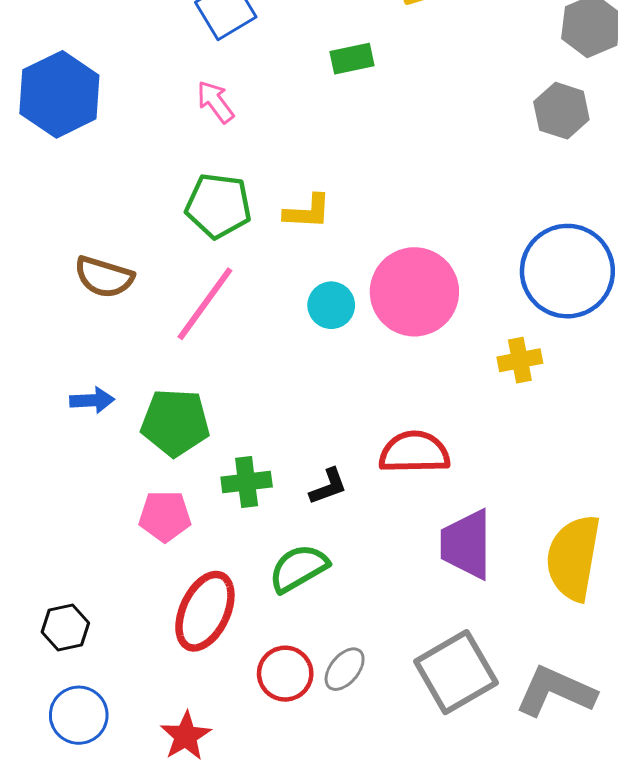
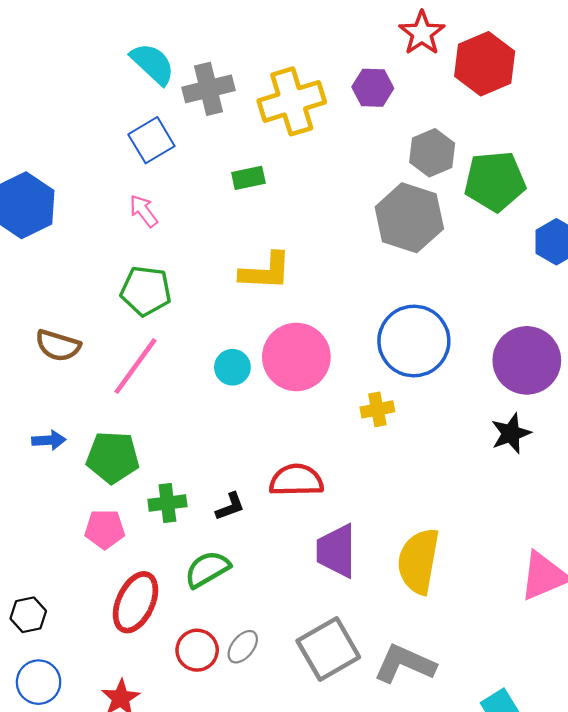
gray hexagon: (561, 111) -> (409, 218), size x1.6
yellow L-shape: (307, 212) -> (266, 271), moved, size x1.4

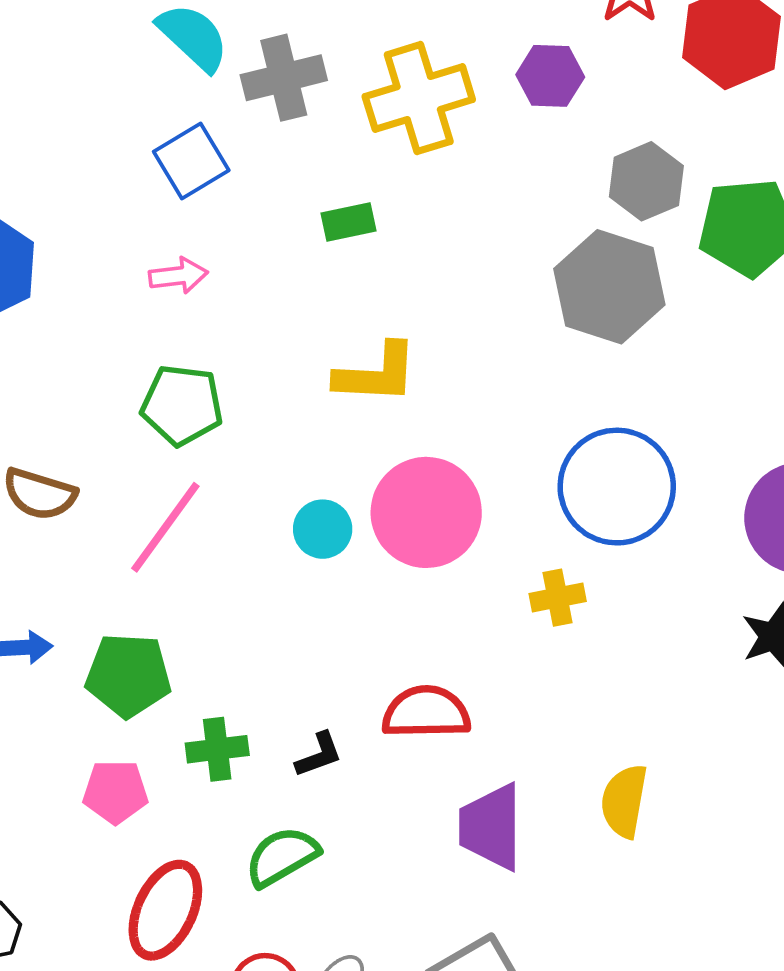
pink arrow: (143, 211) -> (178, 276), turned 120
yellow semicircle: (418, 561) -> (624, 801), moved, size x0.7

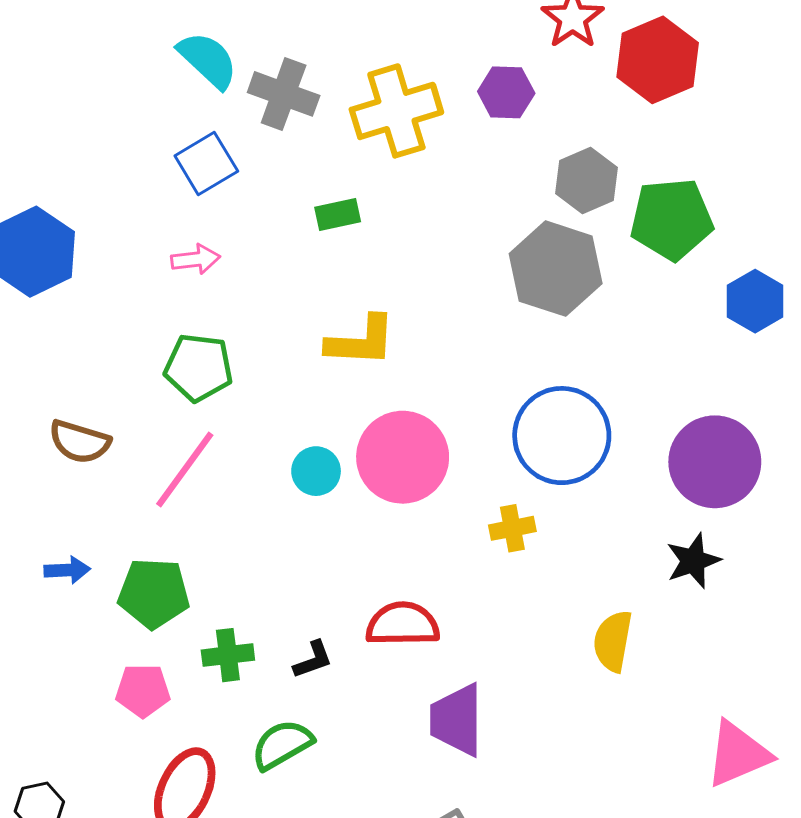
gray cross: (284, 78) -> (284, 94), turned 34
yellow semicircle: (624, 801) -> (613, 641), moved

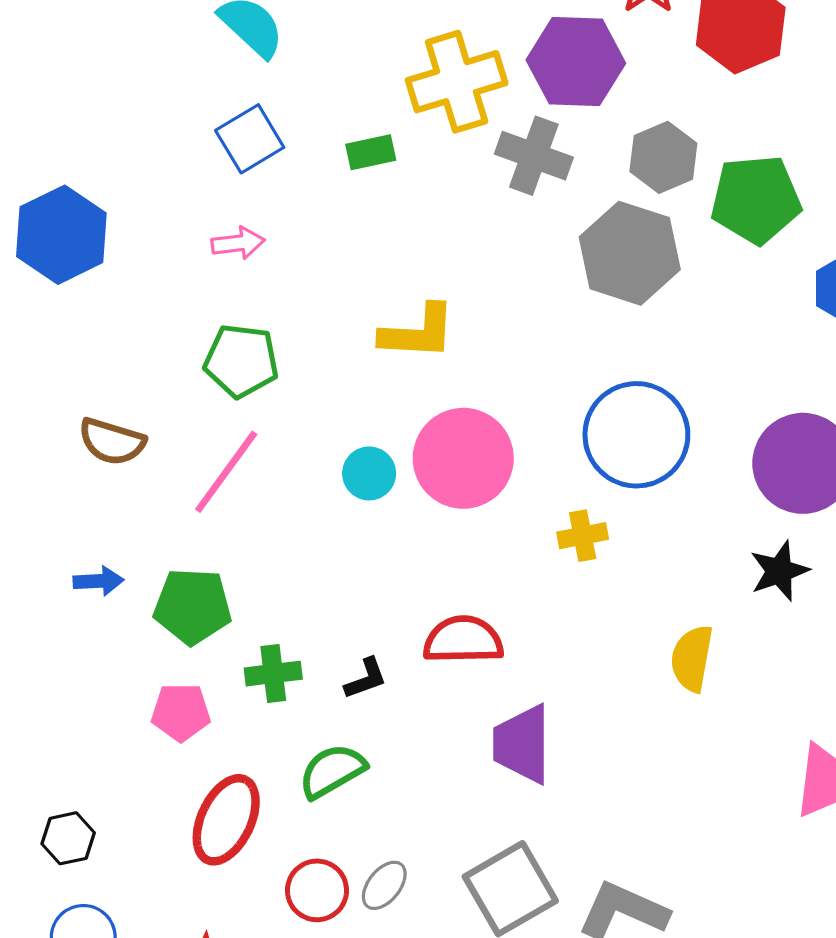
purple hexagon: (506, 92) -> (576, 62), size x1.6
gray cross: (284, 94) -> (534, 156), moved
green rectangle: (338, 215) -> (371, 152), moved

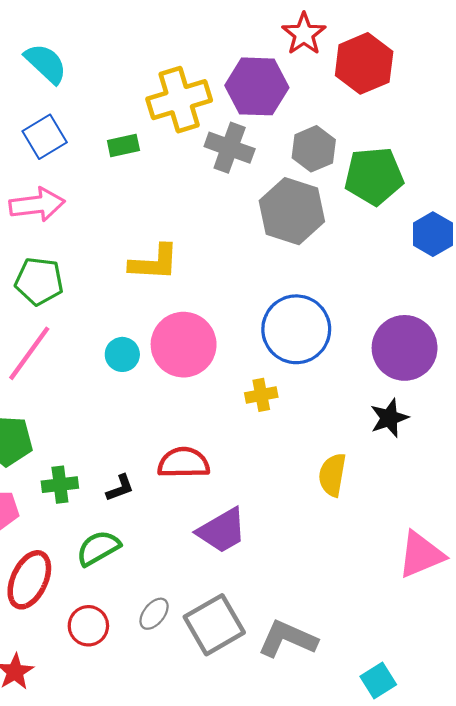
pink arrow: (238, 243) -> (37, 205), size x1.6
purple trapezoid: (522, 744) -> (222, 531), turned -120
gray ellipse: (384, 885) -> (154, 614), moved

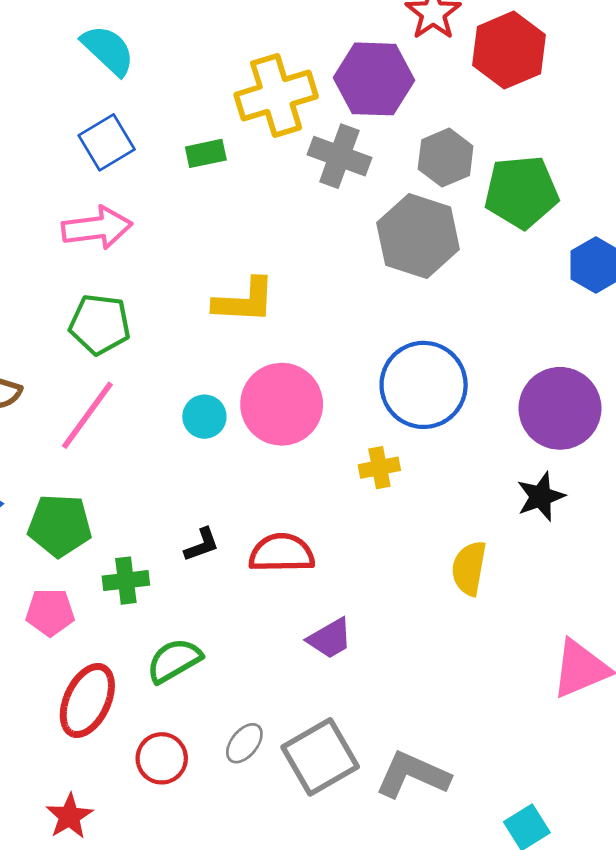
black L-shape: (120, 488) -> (202, 545), moved
purple trapezoid: (222, 531) -> (330, 638), size x0.7

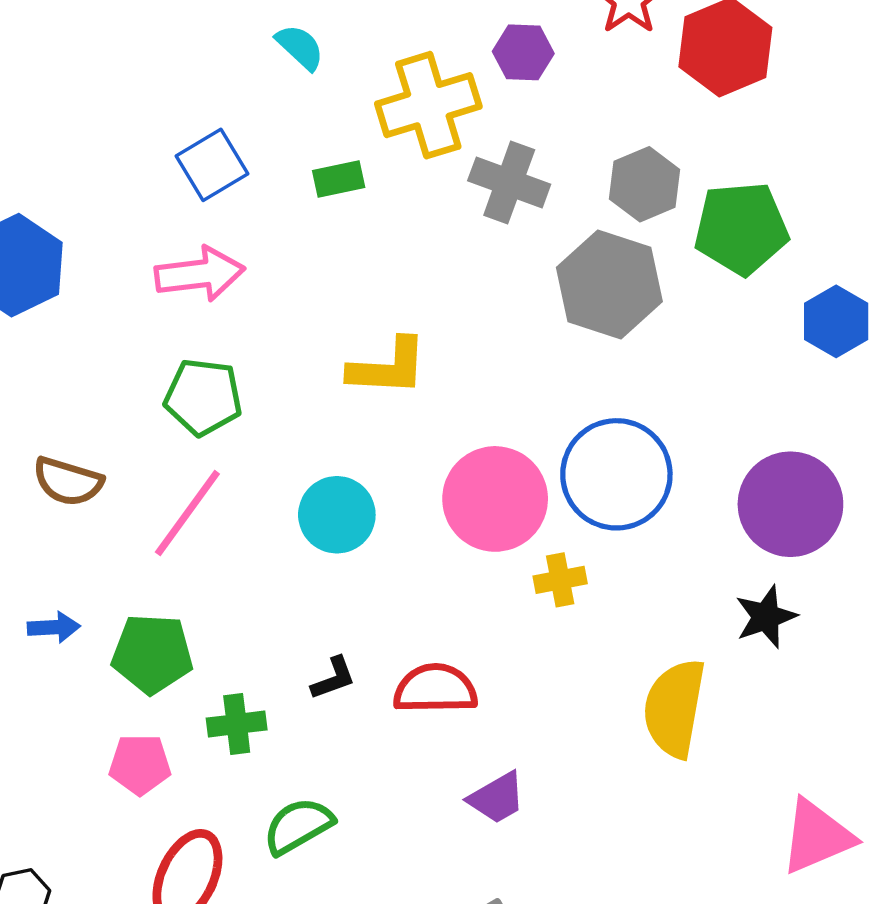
cyan semicircle: (108, 50) -> (300, 47), moved, size x0.7
purple hexagon: (374, 79) -> (523, 52), moved, size x0.6
pink circle: (282, 404) -> (495, 499), moved
cyan circle: (204, 417) -> (337, 515), size x1.4
yellow semicircle: (469, 568) -> (674, 708), size x1.4

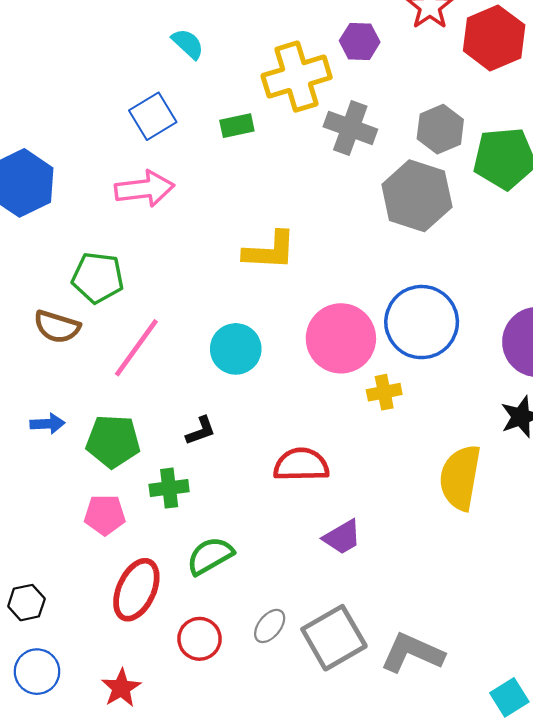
cyan semicircle: (300, 47) -> (188, 44), moved
green pentagon: (203, 397) -> (98, 278), moved
black L-shape: (333, 678) -> (201, 431), moved

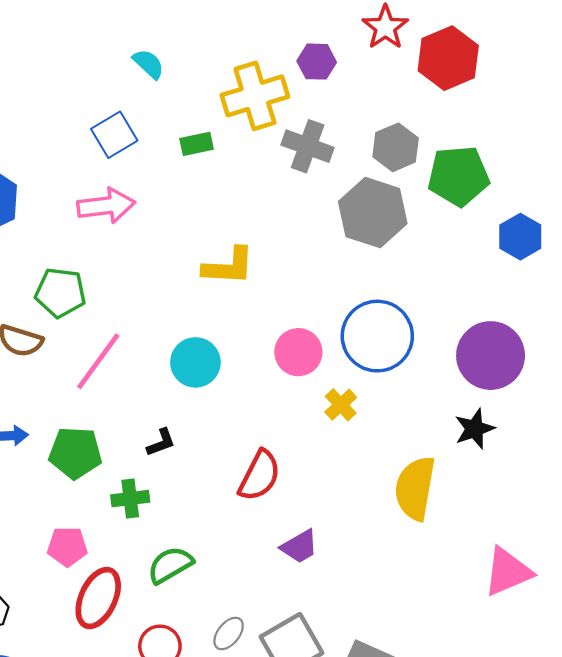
pink circle: (341, 338) -> (298, 352), size x0.7
yellow cross: (384, 392) -> (341, 405), turned -32
red semicircle: (301, 465) -> (259, 476), turned 118
pink pentagon: (105, 515) -> (67, 547), moved

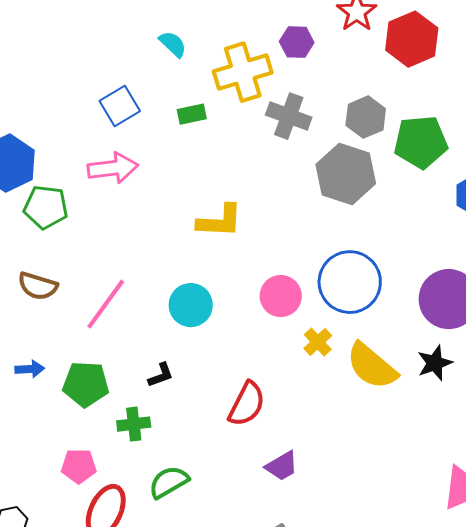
cyan semicircle: (149, 64) -> (173, 44), moved
green pentagon: (60, 293) -> (46, 207), moved
yellow semicircle: (415, 488) -> (372, 366), moved, turned -60

